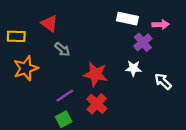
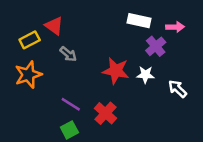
yellow rectangle: (16, 36) -> (30, 40), moved, turned -30
red star: (96, 74) -> (116, 71), moved
purple line: (65, 96) -> (71, 104), turned 66

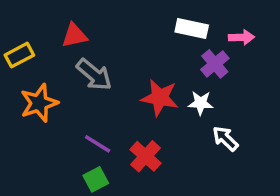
red triangle: (54, 26) -> (75, 36), turned -48
yellow rectangle: (30, 40) -> (19, 55), moved
gray arrow: (68, 54) -> (94, 75), size x1.5
white arrow: (178, 89) -> (225, 139), moved

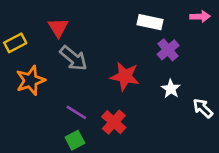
red triangle: (75, 36) -> (58, 28), turned -50
pink arrow: (241, 37) -> (200, 16), moved
white star: (201, 103) -> (171, 89), moved, turned 30
white arrow: (225, 139) -> (203, 108), moved

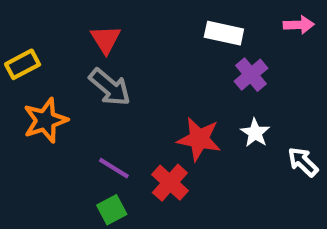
red triangle: (58, 28) -> (106, 39), moved
red star: (125, 76) -> (199, 139), moved

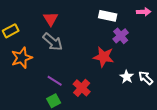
white star: (255, 133) -> (127, 77), moved
red star: (199, 139) -> (104, 57), moved

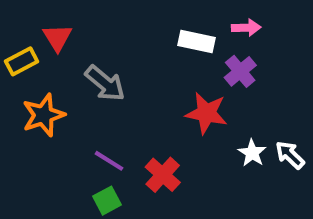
pink arrow: (144, 12) -> (246, 28), moved
white rectangle: (108, 16) -> (196, 42), moved
red triangle: (51, 19) -> (57, 38), moved

